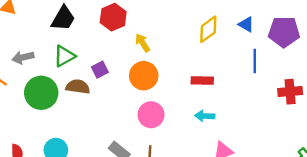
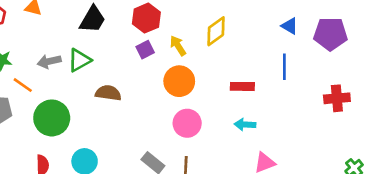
yellow diamond: (208, 29) -> (216, 31), moved
green triangle: (64, 56) -> (79, 60), moved
blue line: (255, 61) -> (284, 67), moved
purple square: (100, 70) -> (145, 50), moved
green circle: (41, 93) -> (52, 118), moved

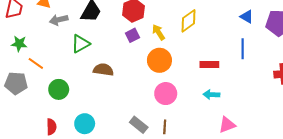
gray arrow: (49, 61) -> (59, 20), moved
green circle: (52, 118) -> (59, 89), size x0.7

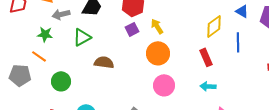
yellow diamond: (189, 21) -> (214, 26), moved
green star: (19, 44) -> (45, 34), moved
red rectangle: (209, 64) -> (206, 57), turned 66

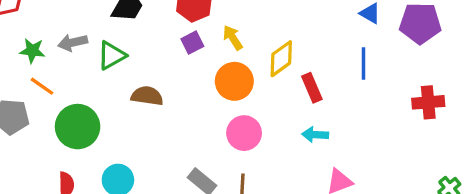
gray arrow: (61, 14) -> (73, 43), moved
yellow diamond: (214, 26) -> (281, 59), moved
green star: (45, 34) -> (32, 51), moved
green circle: (61, 81) -> (78, 127), size x1.4

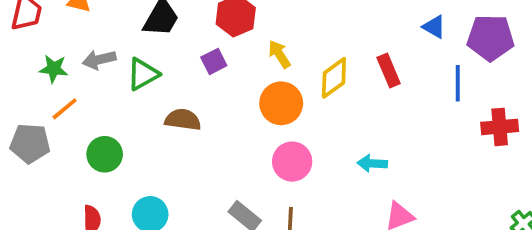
purple square: (192, 43) -> (214, 61), moved
blue line: (364, 64) -> (458, 83), moved
orange line: (42, 86) -> (65, 109), turned -75
red rectangle: (312, 88) -> (389, 71), moved
green circle: (78, 127) -> (105, 154), size x0.7

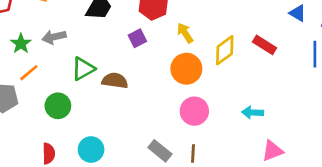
green star: (54, 69) -> (21, 44), turned 30
red rectangle: (389, 71) -> (265, 45), turned -35
green triangle: (143, 74) -> (83, 69), moved

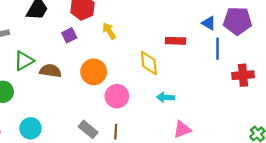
blue triangle: (298, 13) -> (209, 23), moved
red rectangle: (265, 45) -> (175, 41), turned -30
yellow diamond: (225, 50) -> (149, 63), moved, turned -60
orange circle: (186, 69) -> (94, 72), moved

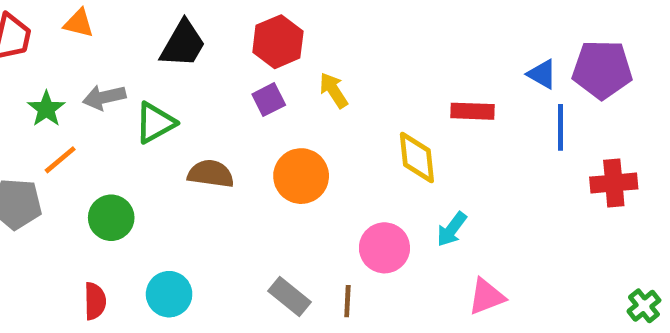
purple square: (69, 35) -> (269, 100), moved
green triangle: (24, 61) -> (155, 123), moved
pink circle: (117, 96) -> (384, 248), moved
cyan arrow: (166, 97) -> (452, 229), turned -56

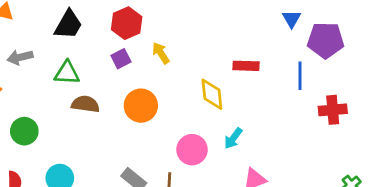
blue triangle: (542, 74) -> (292, 19), moved, turned 30
green triangle: (155, 123) -> (67, 73), moved, turned 32

